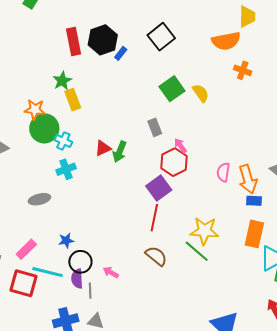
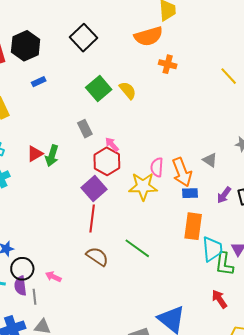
blue rectangle: (121, 53) -> (39, 82), moved, turned 32
yellow star: (204, 231) -> (143, 186), moved

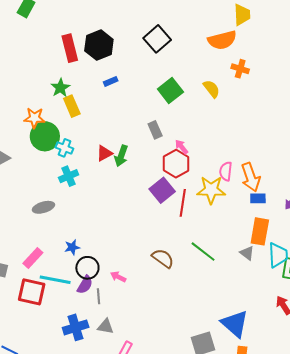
yellow semicircle: (128, 90) -> (211, 89), moved
gray triangle: (210, 160) -> (247, 253), moved
red line: (92, 219) -> (183, 203), moved
purple semicircle: (20, 286) -> (85, 285), turned -144

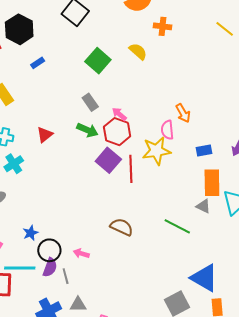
green arrow: (121, 156) -> (87, 130), moved, turned -75
orange arrow: (251, 177) -> (183, 113), moved, size x0.7
green line: (203, 252) -> (177, 226), moved

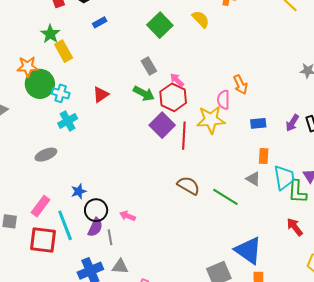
orange rectangle: (212, 183) -> (264, 156), size x0.6
brown semicircle: (122, 227) -> (189, 185), moved
cyan line: (20, 268) -> (65, 225), turned 64

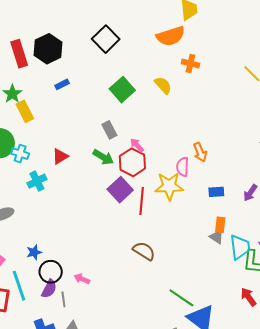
cyan cross: (68, 121) -> (37, 181), moved
gray triangle: (253, 179) -> (217, 237), moved
green line: (225, 197) -> (181, 298), moved

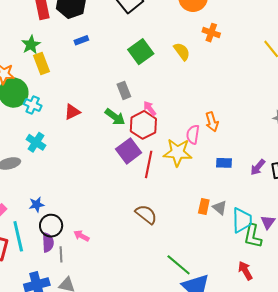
cyan cross: (37, 181) -> (36, 142), moved, turned -36
orange rectangle: (220, 225) -> (204, 206), moved
purple semicircle: (49, 289) -> (48, 242), turned -36

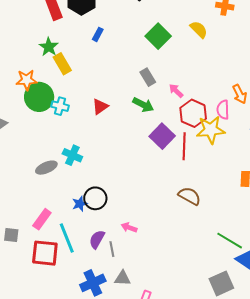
blue rectangle: (81, 40) -> (98, 34), turned -32
red hexagon: (143, 125) -> (193, 113), moved
cyan cross: (36, 142) -> (72, 155), moved
black circle: (51, 226) -> (95, 198), moved
purple semicircle: (48, 242) -> (97, 239), turned -138

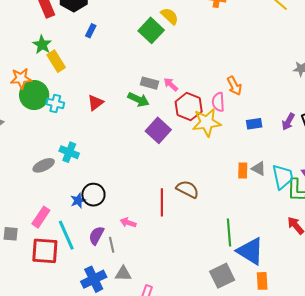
yellow semicircle: (199, 29) -> (170, 16), moved
gray rectangle: (148, 77) -> (149, 83), moved, turned -42
red line: (184, 146) -> (162, 202), moved
green line: (230, 241) -> (229, 233), turned 56

